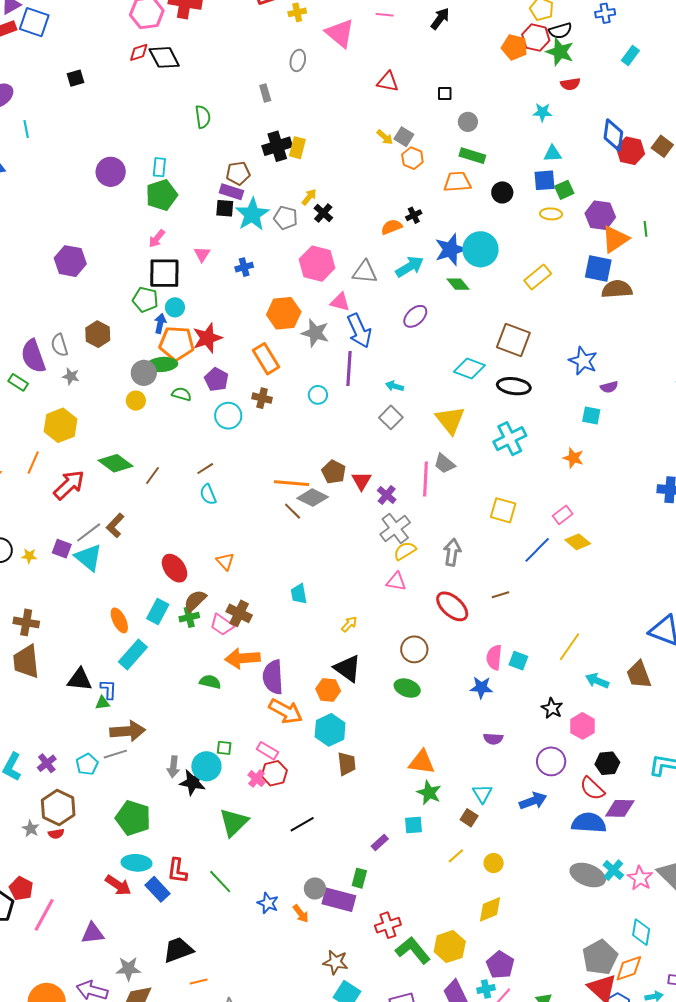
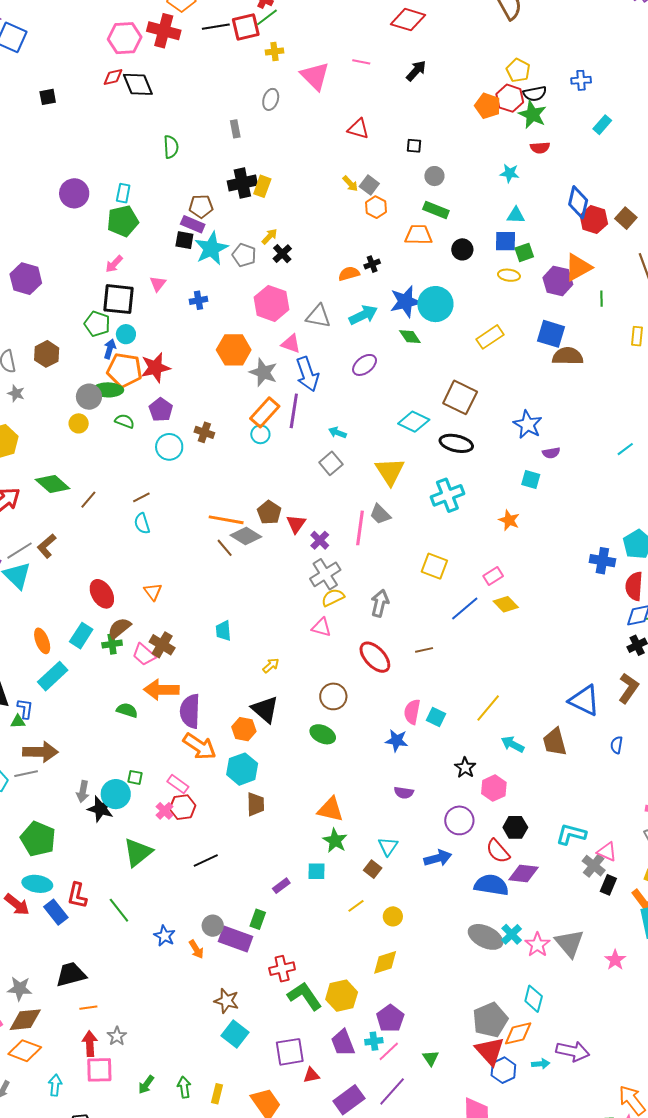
orange triangle: (615, 239) -> (578, 267), moved
orange rectangle: (266, 359) -> (265, 412), moved, turned 68

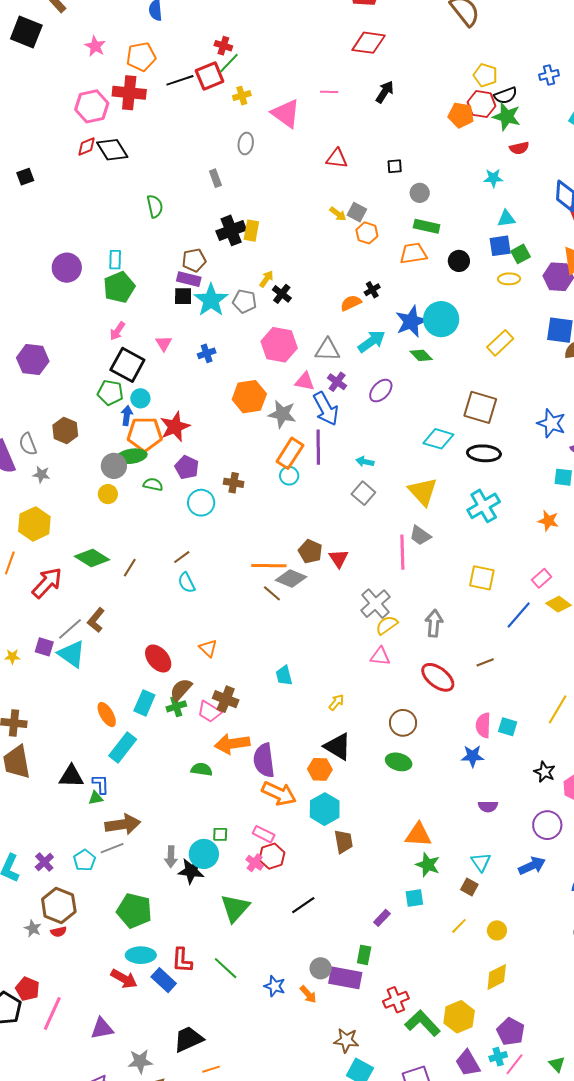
black square: (119, 299) -> (127, 365), turned 32
purple cross: (320, 540) -> (337, 382), moved

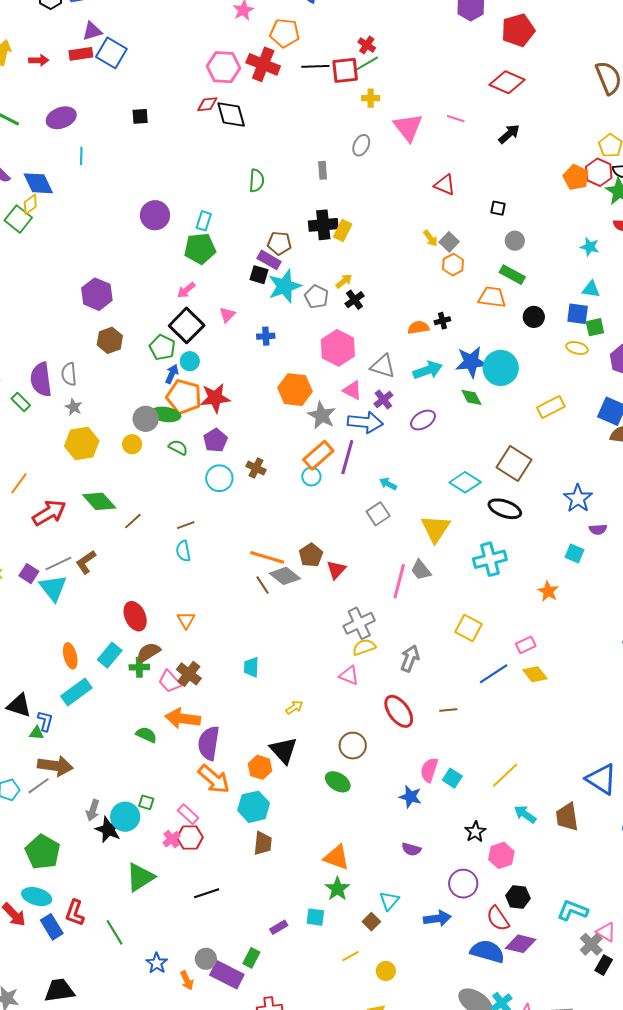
blue arrow: (326, 409) -> (365, 422), turned -72
brown hexagon: (65, 431) -> (110, 340), moved
yellow hexagon: (34, 524) -> (82, 443), moved
gray line: (112, 848) -> (39, 786), turned -30

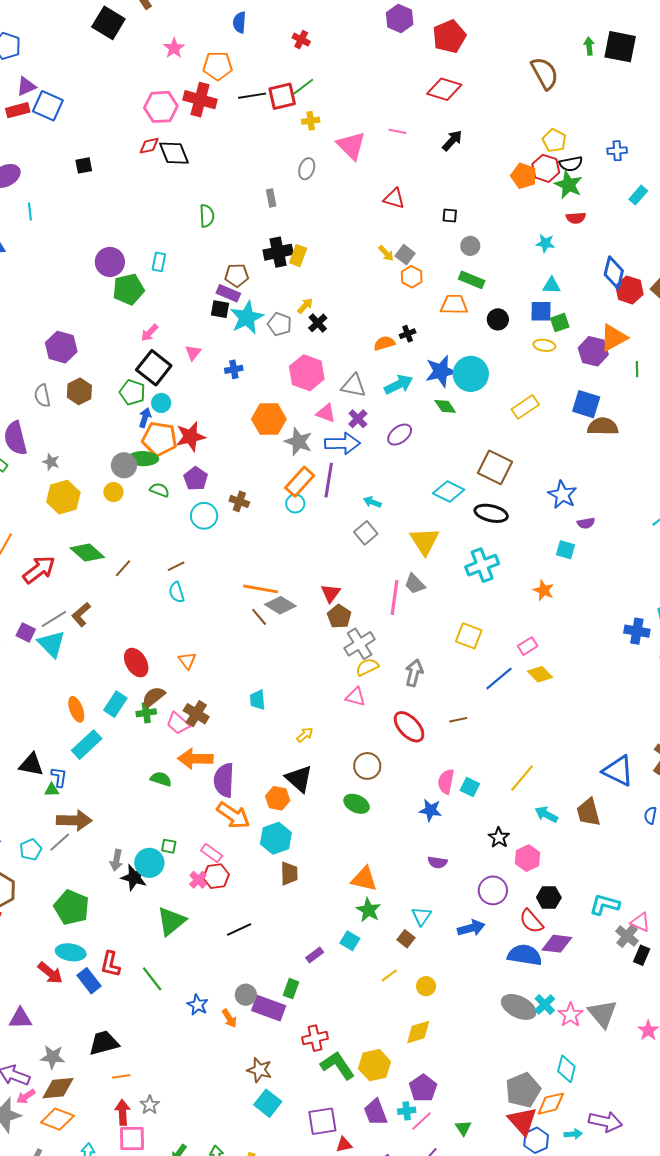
red cross: (367, 45) -> (301, 40), moved
green pentagon: (200, 249) -> (128, 289), moved
gray semicircle: (69, 374) -> (42, 396), moved
brown pentagon: (311, 555) -> (339, 616), moved
cyan square: (315, 917) -> (350, 941), turned 30

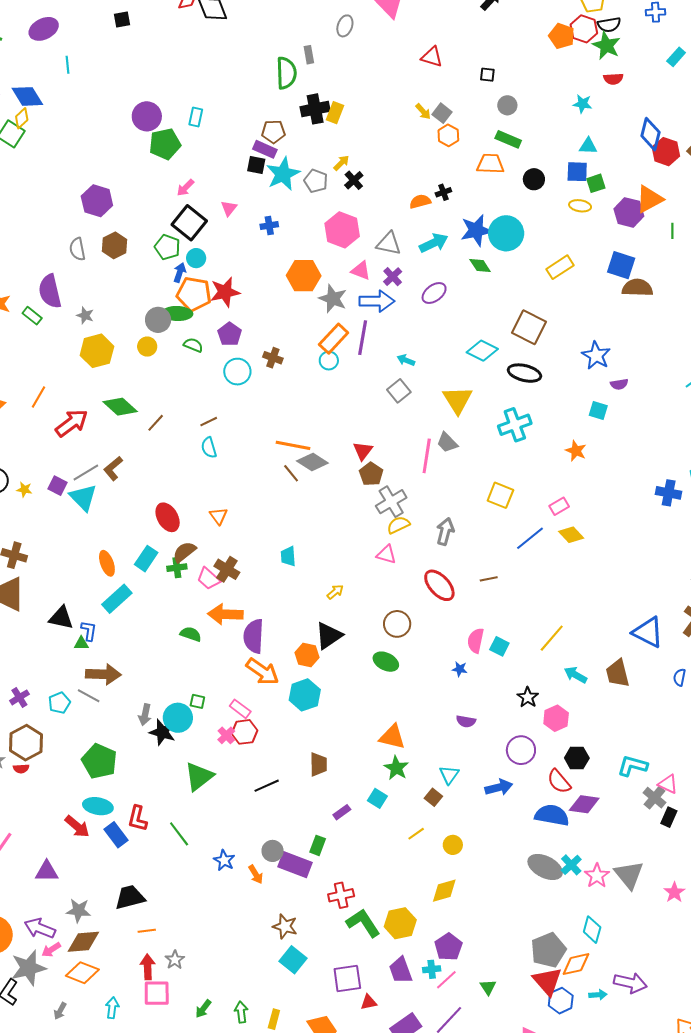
green semicircle: (207, 216) -> (286, 73), moved, size x1.4
black triangle: (299, 779) -> (329, 636), turned 44
blue star: (430, 810) -> (460, 669), size x0.7
gray line: (60, 842) -> (89, 696), turned 70
brown trapezoid: (289, 874) -> (318, 764), moved

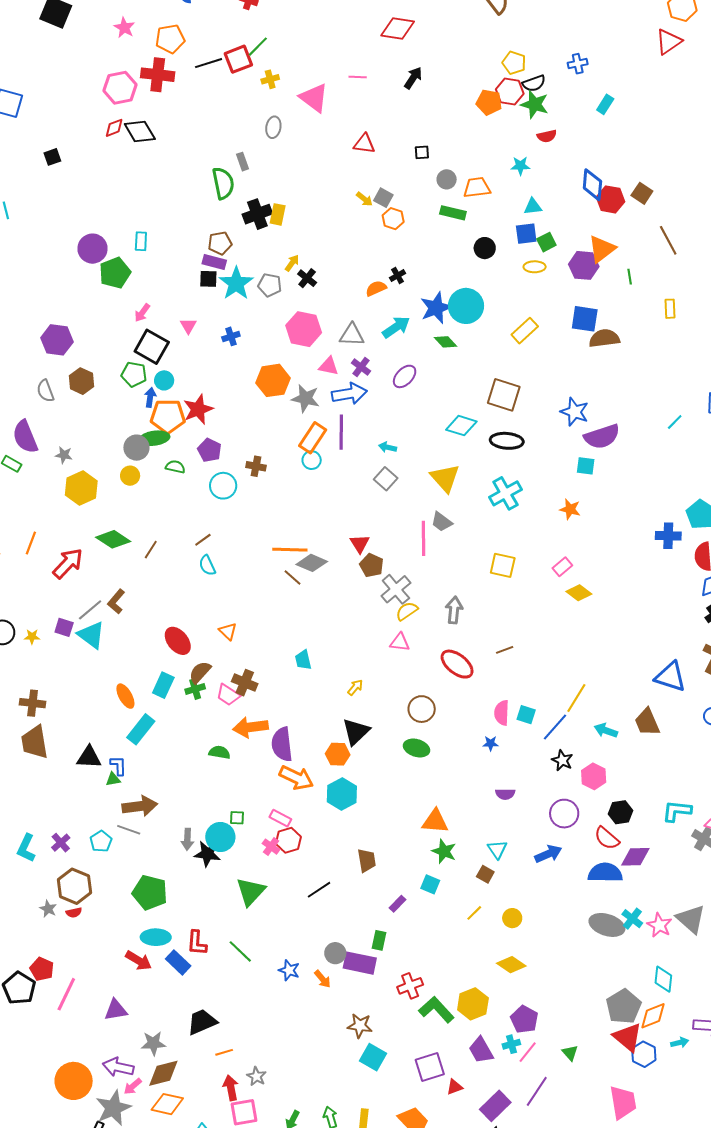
orange trapezoid: (490, 164) -> (477, 188), moved
purple semicircle: (619, 384) -> (602, 437), size x2.0
blue line: (530, 538) -> (555, 727), moved
yellow diamond: (444, 891) -> (511, 965), turned 60

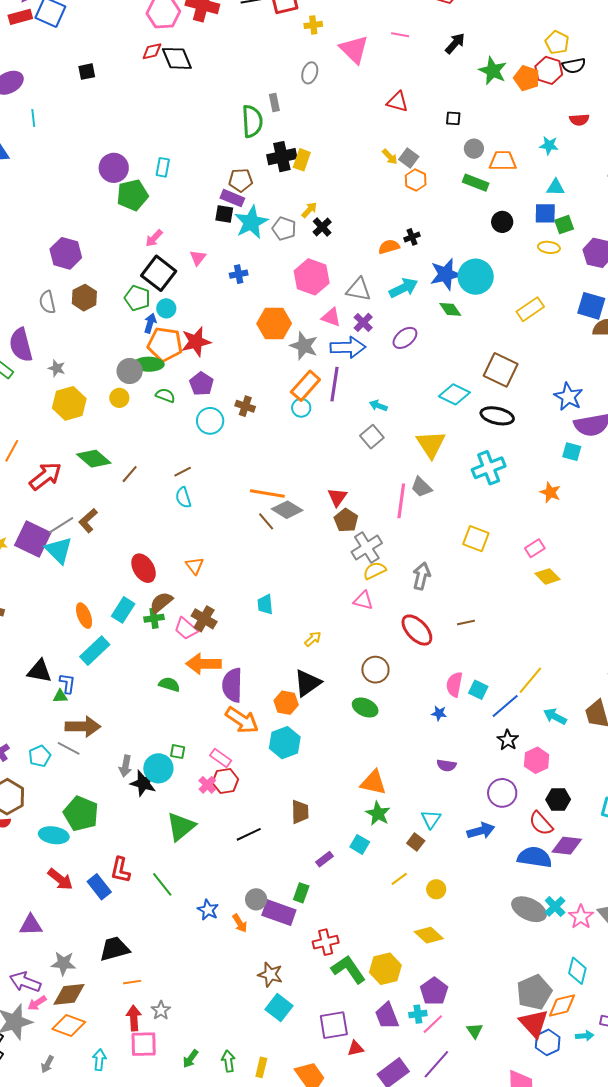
green star: (535, 104) -> (493, 71), moved
purple square: (64, 627) -> (33, 539), size x1.8
cyan ellipse: (156, 937) -> (54, 835), moved

